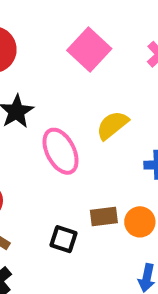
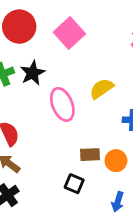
pink square: (89, 50) -> (69, 33), moved
black square: (63, 239) -> (74, 184), moved

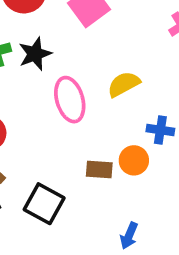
orange circle: (116, 161) -> (134, 160), moved
black square: (74, 184) -> (44, 204), moved, size x1.5

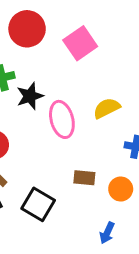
black star: (35, 54) -> (30, 96), moved
orange circle: (134, 160) -> (121, 189), moved

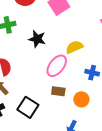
black star: (30, 96) -> (37, 39), moved, turned 30
pink ellipse: (62, 119) -> (57, 66), moved, turned 50

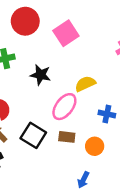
black square: (28, 107) -> (33, 135), moved

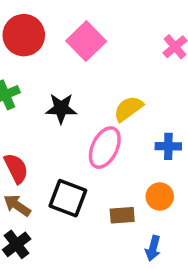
brown rectangle: (67, 137) -> (122, 215), moved

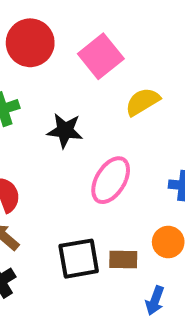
yellow semicircle: (128, 109) -> (143, 102), moved
black square: (68, 198) -> (79, 259), moved, turned -36

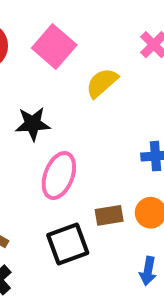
pink ellipse: (111, 180) -> (59, 176), moved
brown rectangle: (123, 259) -> (109, 215), moved

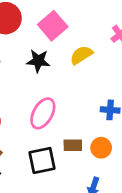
black star: (33, 124) -> (38, 61), moved

